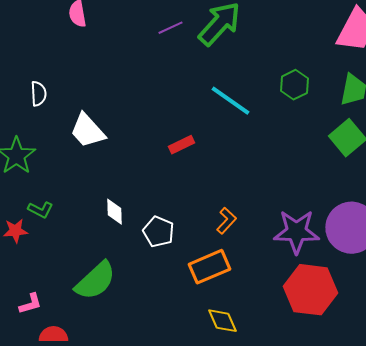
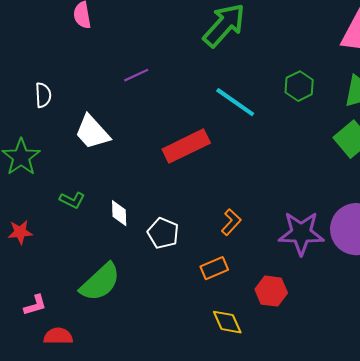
purple line: (170, 28) -> (136, 75), moved
red rectangle: (181, 145) -> (186, 146), size x1.8
green L-shape: (40, 210) -> (72, 200), moved
orange rectangle: (209, 267) -> (214, 268), size x0.7
red hexagon: (310, 290) -> (271, 291), moved, size x0.6

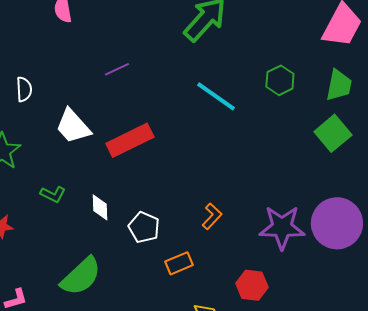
red rectangle: (186, 146) -> (130, 140), moved
orange rectangle: (214, 268) -> (179, 263), moved

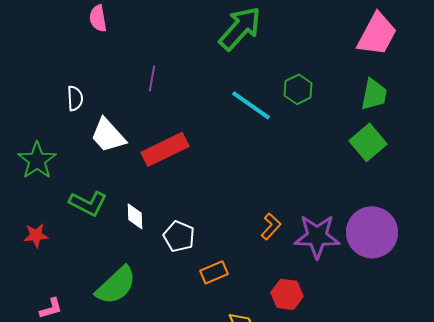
purple line: (117, 69) -> (152, 78), turned -55
green hexagon: (280, 80) -> (298, 89), moved
white semicircle: (24, 89) -> (75, 98), moved
green L-shape: (53, 194) -> (88, 203), size x1.5
orange L-shape: (212, 216) -> (271, 226), moved

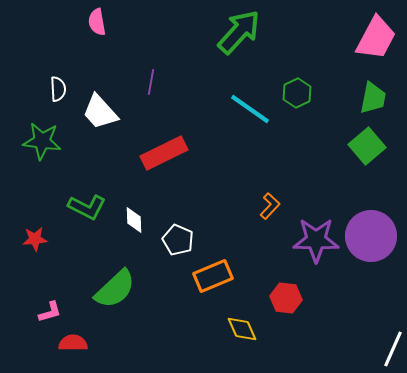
white semicircle: (75, 98) -> (58, 89), moved
white trapezoid: (108, 135) -> (100, 112), moved
green star: (37, 160) -> (42, 141), moved, turned -30
orange L-shape: (271, 226) -> (270, 206), moved
orange rectangle: (214, 272) -> (213, 276), size x1.4

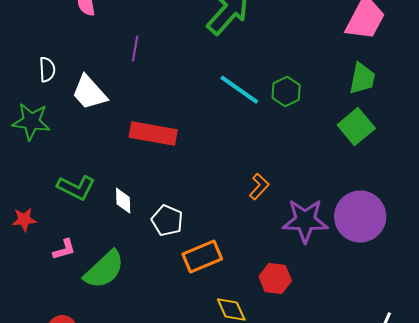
purple line: (151, 82) -> (135, 49), moved
green hexagon: (297, 93) -> (286, 92), moved
red rectangle: (164, 153) -> (153, 134), turned 36
pink L-shape: (50, 312) -> (64, 250), moved

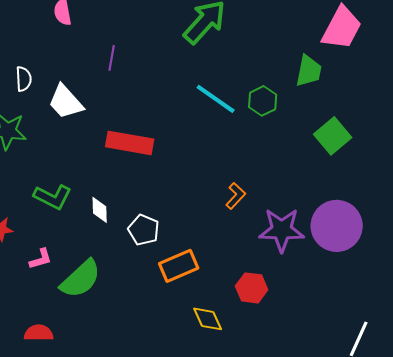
green trapezoid: (362, 79) -> (309, 71), moved

